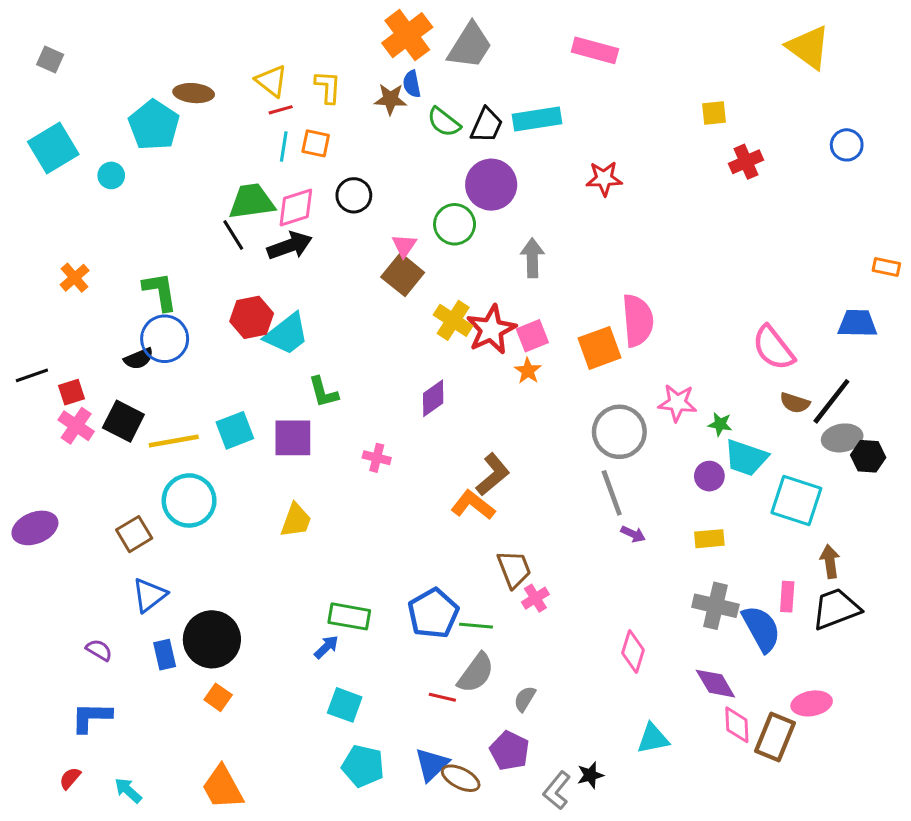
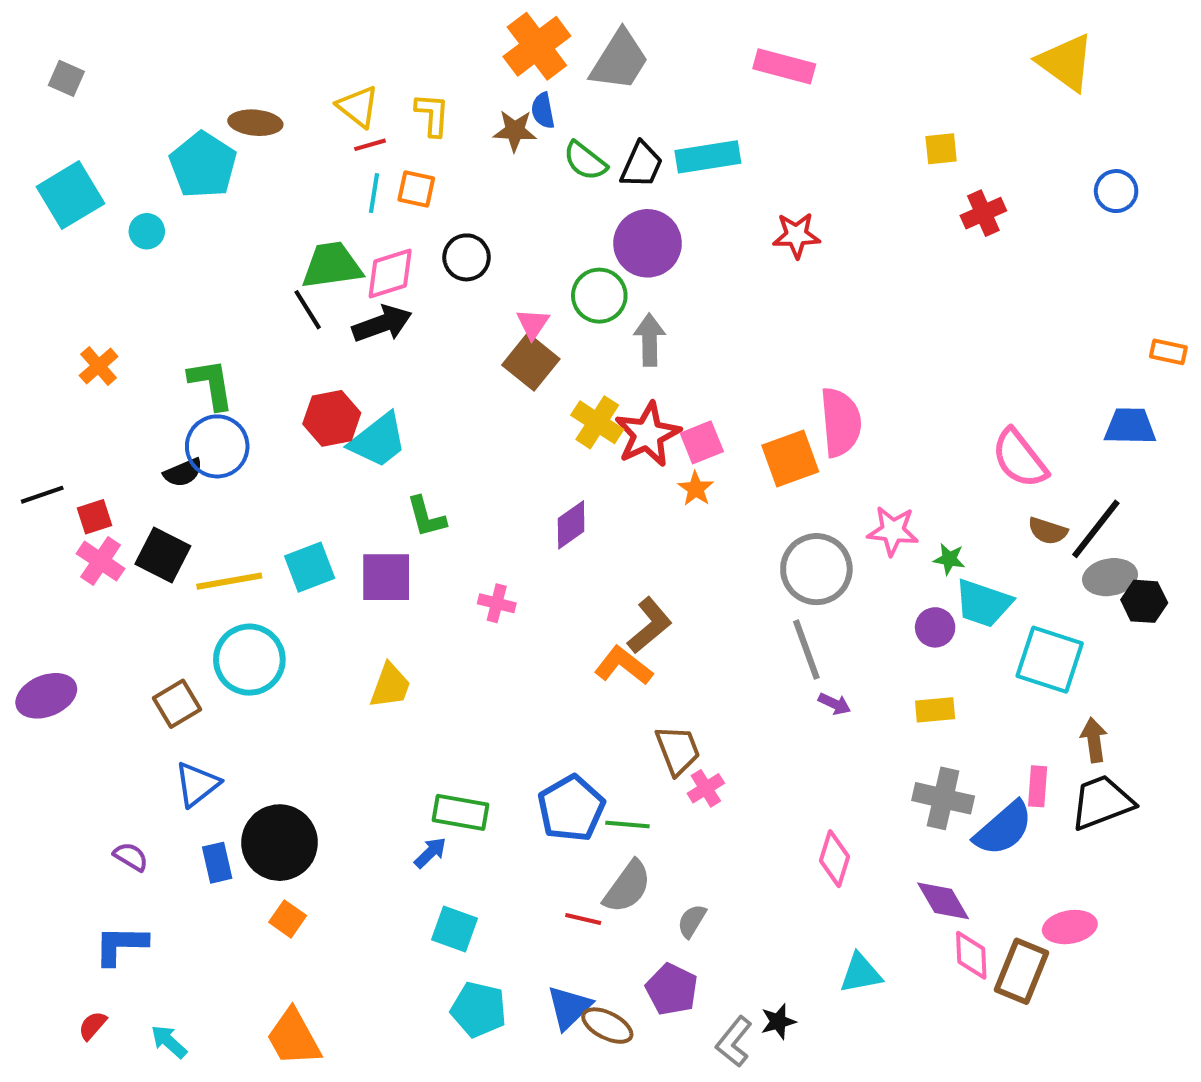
gray arrow: (532, 258) -> (650, 340), moved
blue semicircle: (761, 629) -> (1003, 828), turned 78

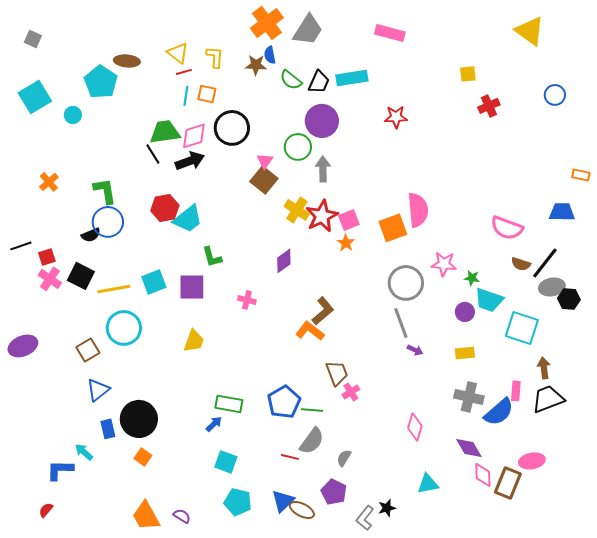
black circle: (467, 257) -> (232, 128), size x1.5
pink semicircle: (1020, 458) -> (507, 228), turned -32
purple semicircle: (131, 857) -> (182, 516), moved
cyan arrow: (169, 1042) -> (84, 452), moved

